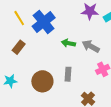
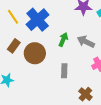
green arrow: (68, 43) -> (63, 40), turned 104
brown circle: (42, 81) -> (35, 53), moved

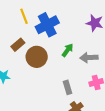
gray arrow: (86, 42) -> (89, 58), turned -42
gray rectangle: (64, 71) -> (67, 87), moved, turned -32

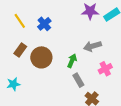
blue cross: (47, 25) -> (44, 24), size x0.6
green arrow: (68, 50) -> (72, 61), moved

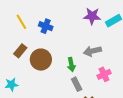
blue cross: (44, 24) -> (46, 26), turned -32
green arrow: (72, 61) -> (71, 65), turned 144

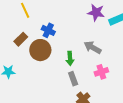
blue cross: (46, 26) -> (48, 30), moved
gray arrow: (92, 51) -> (92, 47), turned 36

